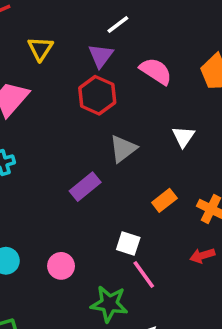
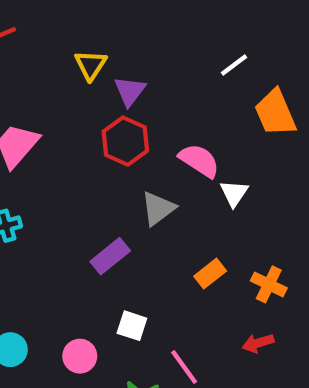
white line: (118, 25) -> (234, 65), moved
yellow triangle: (40, 49) -> (91, 65), moved
pink semicircle: (156, 71) -> (199, 161), moved
white square: (128, 244) -> (132, 326), moved

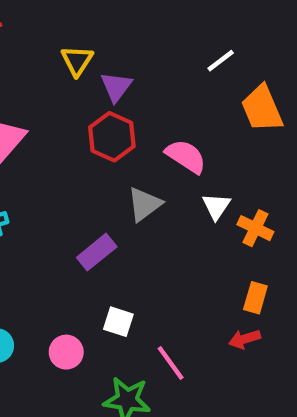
white triangle: (234, 193) -> (216, 206), moved
orange rectangle: (210, 274) -> (255, 298), moved, turned -36
orange cross: (269, 284) -> (255, 228), moved

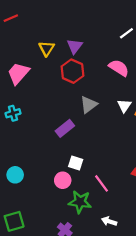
yellow triangle: (77, 61) -> (46, 48), moved
pink semicircle: (186, 156) -> (119, 68), moved
pink circle: (66, 352) -> (63, 180), moved

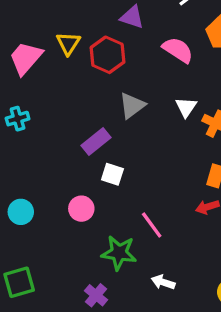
purple triangle: (75, 46) -> (132, 17), moved, turned -49
yellow triangle: (46, 48) -> (68, 43), moved
white square: (76, 163) -> (112, 174), moved
pink circle: (63, 180) -> (81, 209), moved

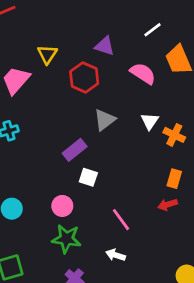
yellow triangle: (68, 43) -> (47, 54), moved
green star: (119, 253) -> (66, 239), moved
white arrow: (163, 282) -> (116, 255), moved

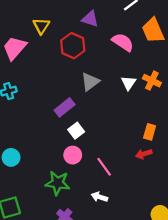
orange cross: (174, 135) -> (152, 81), moved
white square: (88, 177) -> (76, 131), turned 35
pink circle: (62, 206) -> (73, 155), moved

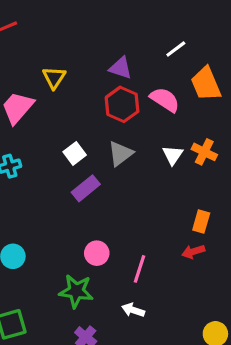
red hexagon: (73, 46) -> (122, 104), moved
white square: (76, 131) -> (75, 153), moved
pink line: (104, 167) -> (139, 269), turned 54

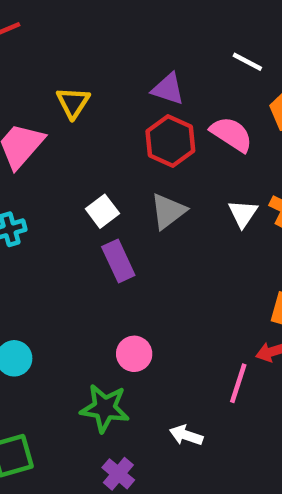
white line: (176, 49) -> (247, 62), turned 65
purple rectangle: (86, 188) -> (118, 261), turned -76
pink line: (139, 269) -> (238, 383), moved

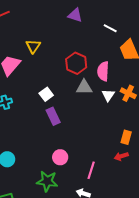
purple triangle: (168, 89) -> (75, 15), moved
pink semicircle: (231, 134) -> (103, 71), moved, turned -120
gray triangle: (168, 211) -> (84, 87), moved, turned 36
pink line: (238, 383) -> (91, 170), moved

